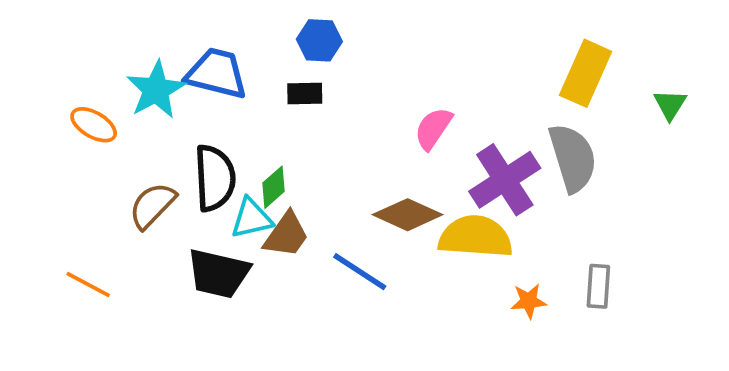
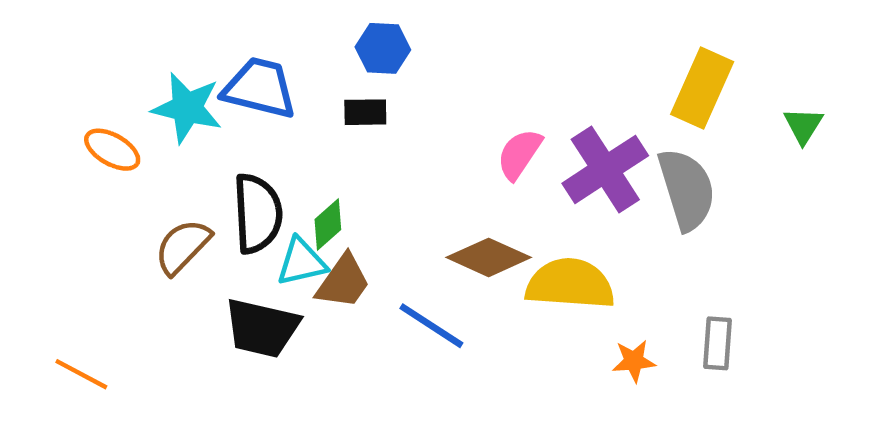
cyan star: (156, 90) -> (187, 108), turned -30
purple cross: (505, 180) -> (605, 169), moved
orange line: (88, 284) -> (81, 374), moved

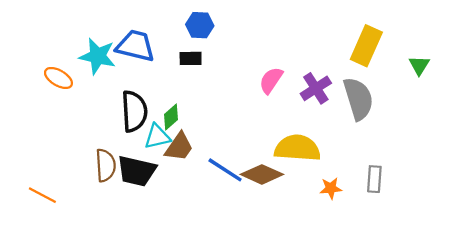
purple cross: (605, 169) -> (316, 88), size x0.7
brown semicircle: (183, 246) -> (106, 165), moved, turned 132
brown diamond: (489, 257) -> (262, 174), moved

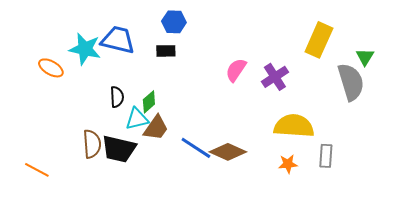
gray semicircle: (358, 99) -> (351, 82), moved
black semicircle: (134, 111) -> (117, 97), size x0.6
yellow semicircle: (297, 148) -> (294, 126), moved

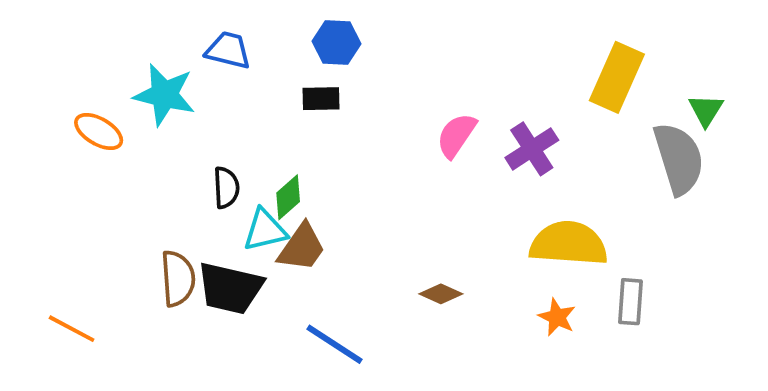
blue trapezoid: (118, 40) -> (228, 50), moved, size x0.7
blue line: (196, 148) -> (335, 344), moved
brown diamond: (228, 152) -> (441, 294), size x0.6
orange star: (288, 164) -> (557, 317), turned 30

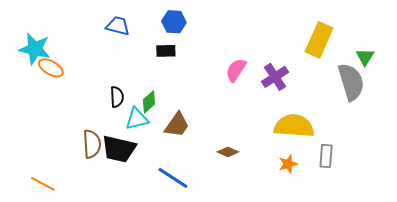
cyan star: (164, 95) -> (35, 49), moved
brown trapezoid: (302, 248) -> (177, 125), moved
orange star: (557, 317) -> (288, 164), turned 30
orange line: (72, 329) -> (43, 184), moved

